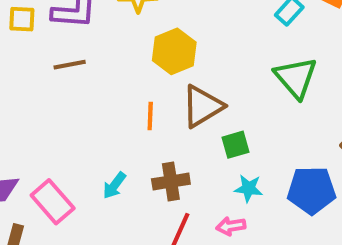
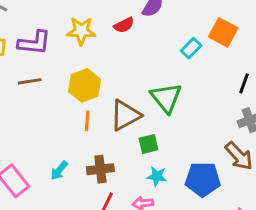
yellow hexagon: (174, 51) -> (84, 85), moved
green triangle: (296, 78) -> (166, 98), moved

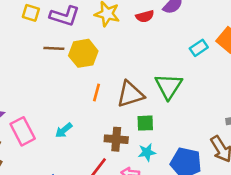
yellow hexagon: (84, 85) -> (83, 53), moved
brown cross: (100, 169) -> (116, 139), moved
cyan star: (157, 176) -> (147, 152), turned -30

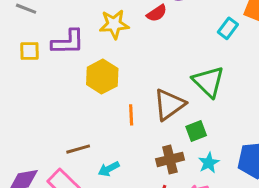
brown line: (54, 48) -> (78, 149), moved
cyan arrow: (64, 130) -> (109, 169), turned 30

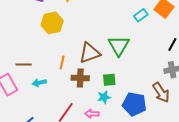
orange line: (131, 115) -> (62, 62), moved
green square: (196, 131) -> (109, 80), moved
brown cross: (170, 159) -> (80, 78), moved

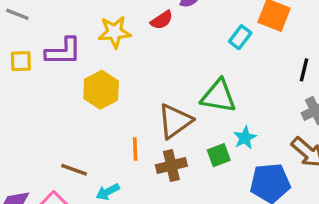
green triangle: (119, 46) -> (218, 96), turned -35
brown line: (24, 65) -> (74, 170), turned 35
cyan star: (104, 97) -> (245, 138), moved

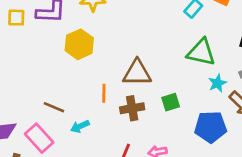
green triangle: (218, 96) -> (201, 52), moved
brown triangle: (175, 121) -> (137, 73), turned 32
cyan star: (245, 138) -> (217, 83), moved

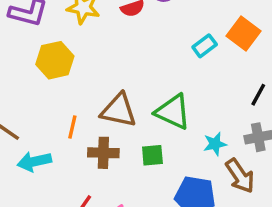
green triangle: (201, 52) -> (173, 112), moved
cyan arrow: (80, 126) -> (34, 162), size x1.4

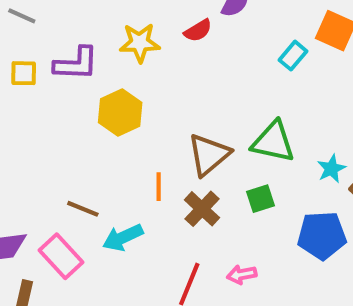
brown triangle: (119, 110) -> (209, 155), turned -39
brown cross: (103, 153) -> (202, 209), turned -36

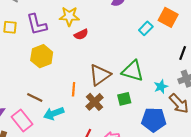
red semicircle: (198, 31) -> (81, 34), moved
purple L-shape: (76, 64) -> (37, 24), turned 70
yellow hexagon: (120, 113) -> (42, 56), moved

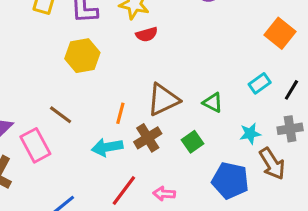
cyan rectangle: (146, 28) -> (260, 83), moved
green triangle: (133, 71) -> (213, 103), size x0.6
green square: (124, 99) -> (193, 142), turned -32
cyan arrow: (54, 113) -> (107, 147), moved

